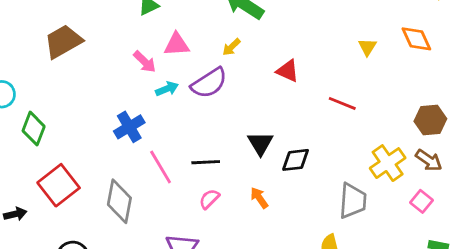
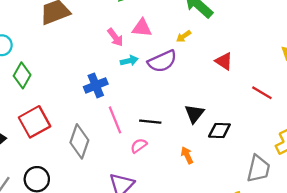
pink semicircle: (209, 199) -> (139, 146), moved

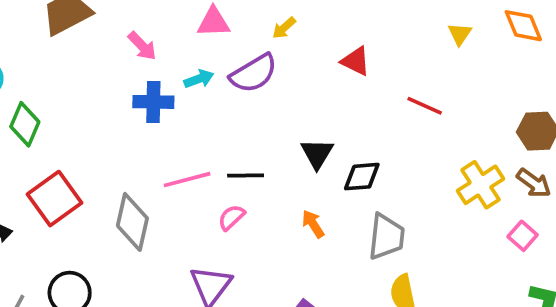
pink arrow: (115, 37) -> (142, 46), moved
blue cross: (96, 85) -> (153, 102), moved, turned 30
pink line: (115, 120) -> (187, 180), turned -76
gray trapezoid: (258, 169) -> (386, 237), moved

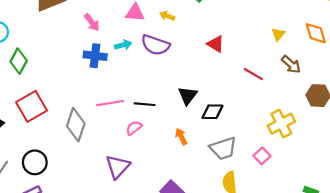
yellow arrow: (284, 28) -> (167, 16), moved, turned 56
purple semicircle: (254, 73) -> (155, 45), turned 44
brown arrow: (534, 183) -> (291, 64), moved
pink square: (523, 236) -> (262, 156), moved
gray trapezoid: (386, 237) -> (223, 148), turned 60

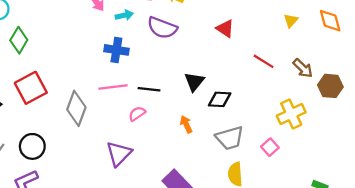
cyan arrow: (123, 45) -> (124, 15), moved
blue cross: (95, 56) -> (116, 50), moved
brown arrow: (291, 64) -> (303, 68), moved

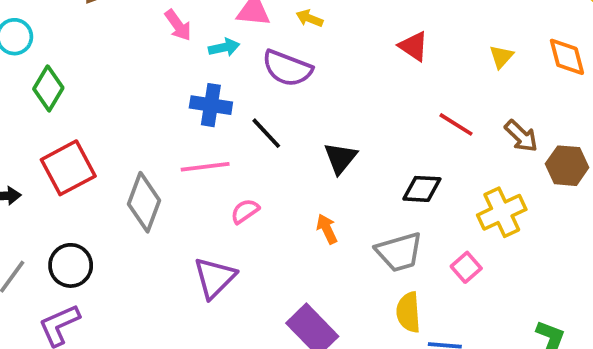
red triangle: (225, 29) -> (414, 46), moved
black line: (149, 89) -> (266, 133), moved, turned 40
black diamond: (220, 99) -> (422, 189), moved

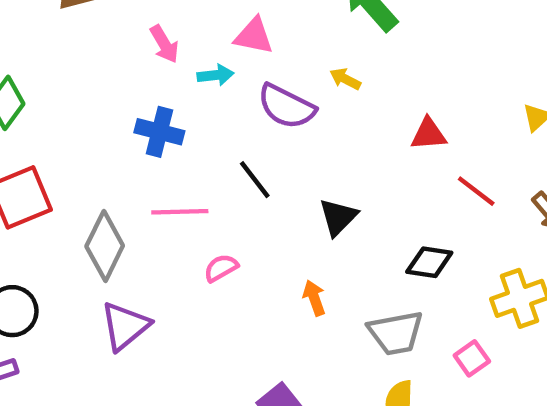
yellow arrow: (309, 18) -> (345, 79), moved
red triangle: (414, 46) -> (429, 134), moved, turned -44
blue cross: (211, 105) -> (159, 132), moved
purple triangle: (215, 278) -> (125, 326), moved

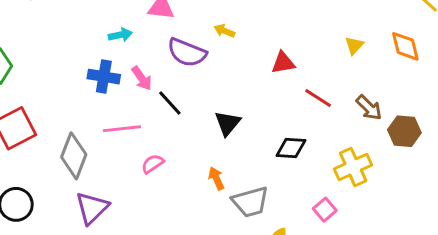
pink arrow: (164, 44) -> (142, 78), moved
cyan arrow: (215, 75) -> (120, 35), moved
gray trapezoid: (396, 333) -> (250, 202), moved

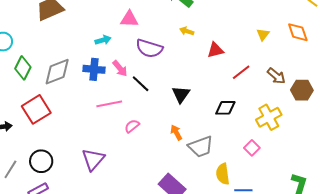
yellow arrow: (224, 31) -> (187, 31), moved
red line: (318, 98) -> (241, 72), turned -66
gray diamond: (74, 156) -> (57, 72), moved, turned 52

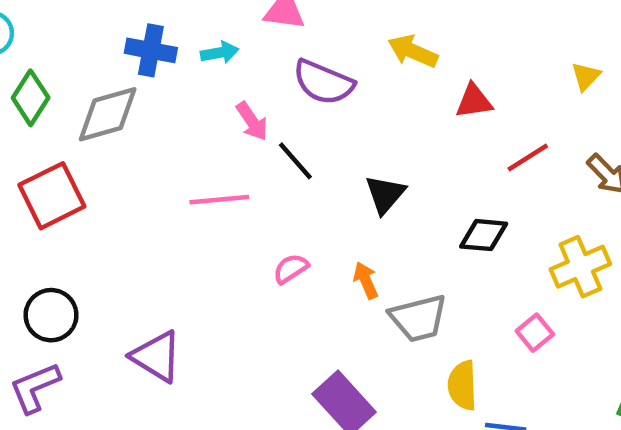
yellow arrow: (187, 31) -> (413, 51), size x1.5
blue cross: (94, 69) -> (151, 50), moved
pink semicircle: (132, 126) -> (291, 269), moved
purple triangle: (93, 159) -> (156, 356), moved, turned -45

